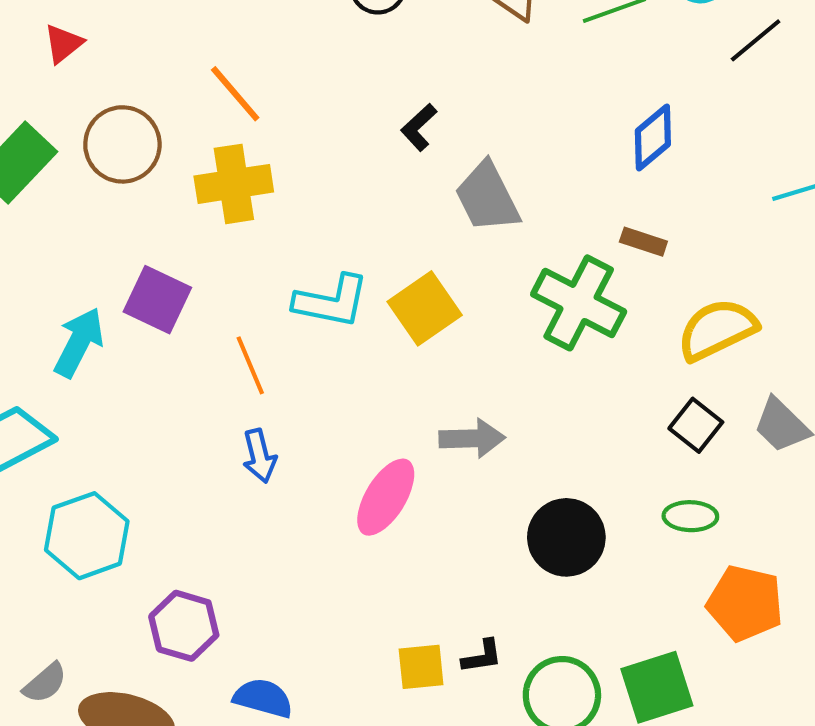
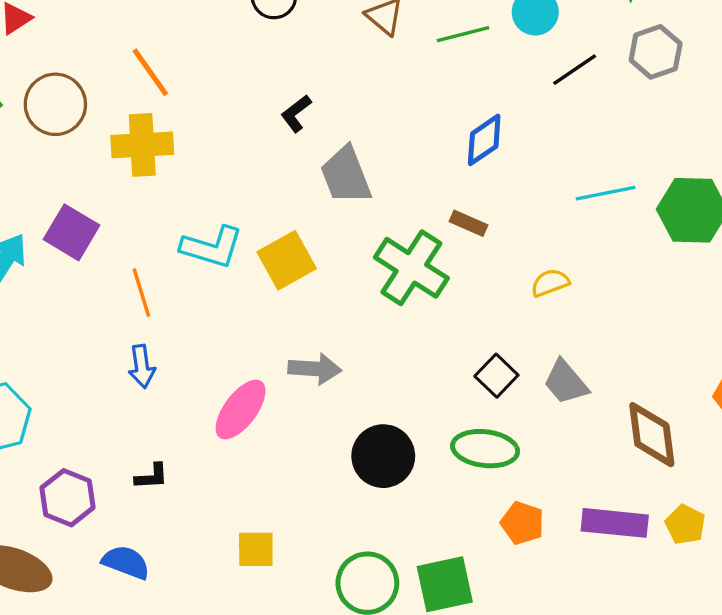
yellow semicircle: (717, 330) -> (550, 283), moved, size x0.6
green ellipse: (690, 516) -> (485, 449), size x1.5
orange pentagon: (745, 603) -> (522, 523), size x0.7
black L-shape: (482, 656) -> (152, 476), moved

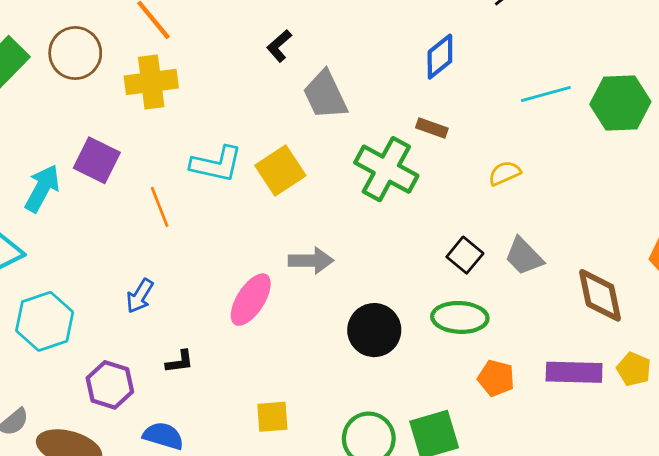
blue arrow: (142, 366) -> (140, 296), moved, turned 44

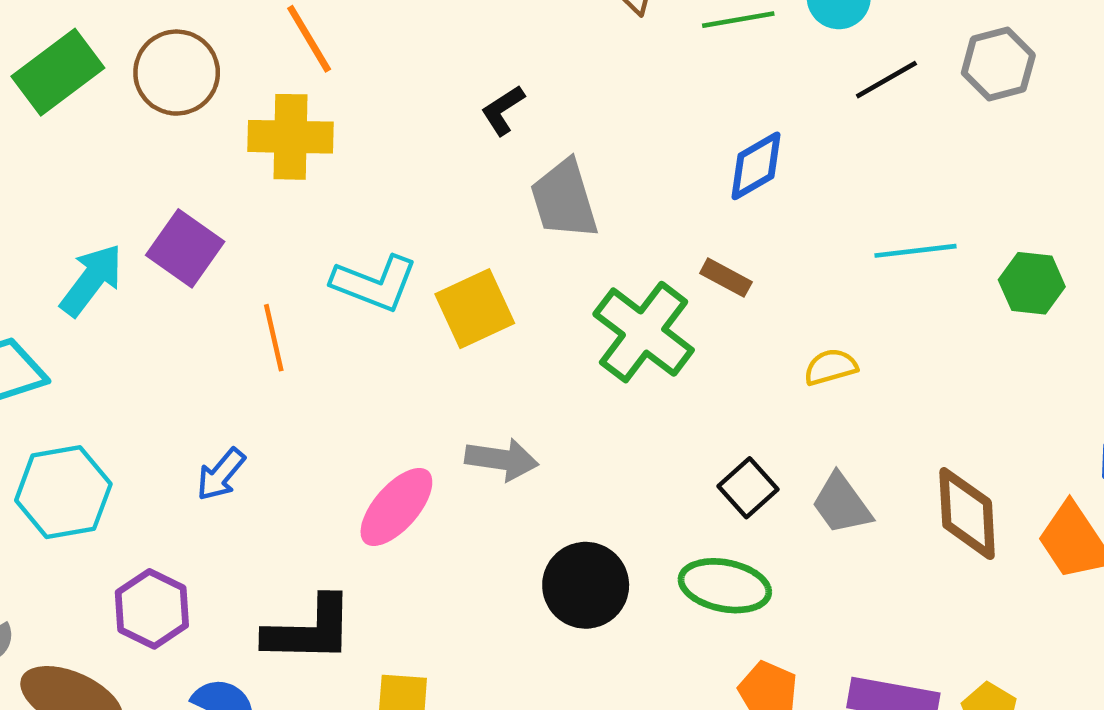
green hexagon: (620, 103) -> (1032, 283), size x0.7
brown diamond: (600, 295) -> (967, 514), moved
black L-shape: (180, 362) -> (309, 630), moved, size x2.0

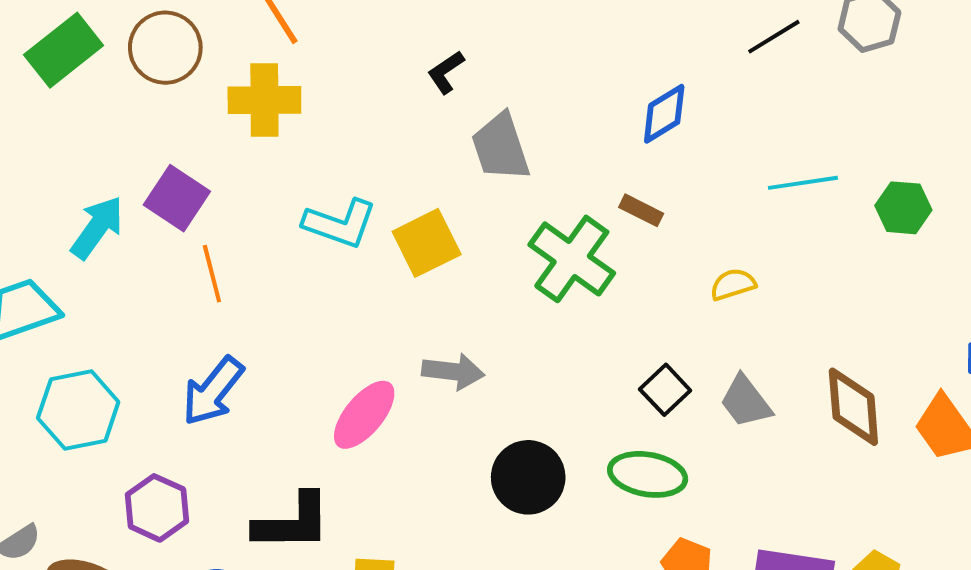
orange line: (274, 338) -> (212, 274), moved
blue arrow: (221, 474) -> (213, 391), size x1.5

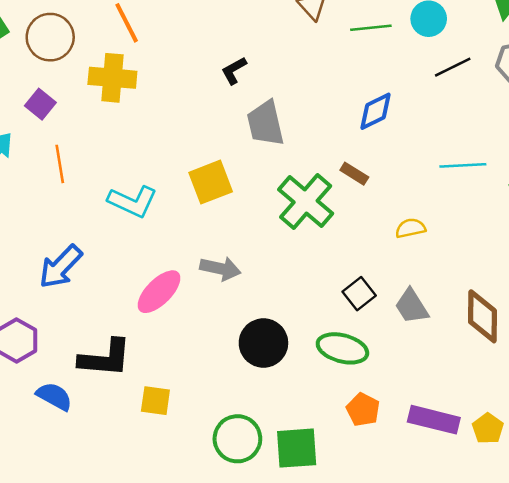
purple square: (177, 198) -> (40, 104), moved, size x0.7
cyan L-shape: (340, 224) -> (133, 201), moved
orange line: (212, 274) -> (60, 164), moved

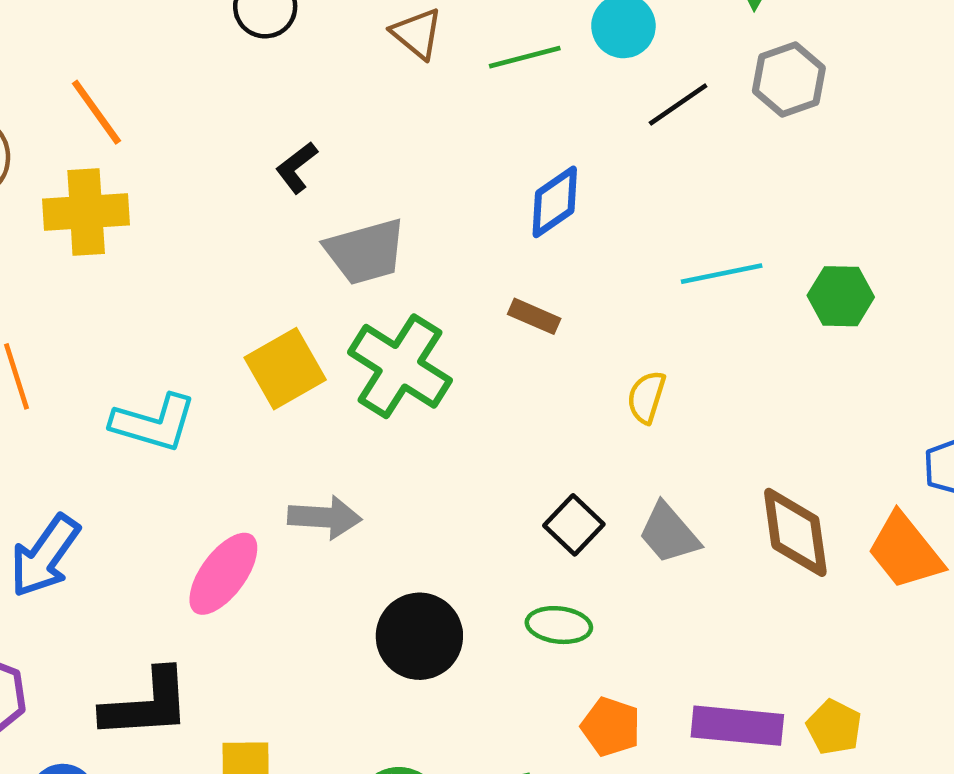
gray trapezoid: (265, 123) -> (365, 252), turned -84
green cross: (306, 202) -> (400, 366), moved
yellow semicircle: (410, 228) -> (646, 397), turned -52
green ellipse: (342, 348) -> (559, 625), size x0.7

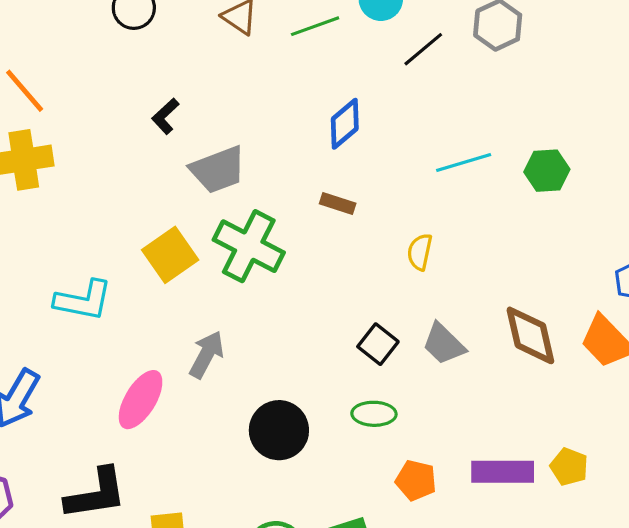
gray arrow: (325, 517) -> (207, 354), turned -60

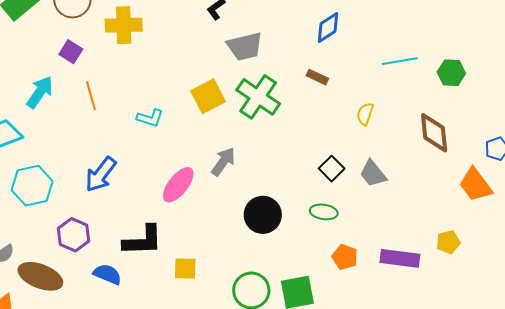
cyan L-shape: (83, 300) -> (150, 118), size x0.7
brown diamond: (530, 335) -> (434, 133), moved
yellow pentagon: (569, 467) -> (448, 242), moved, turned 30

